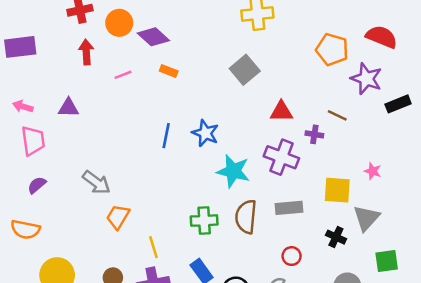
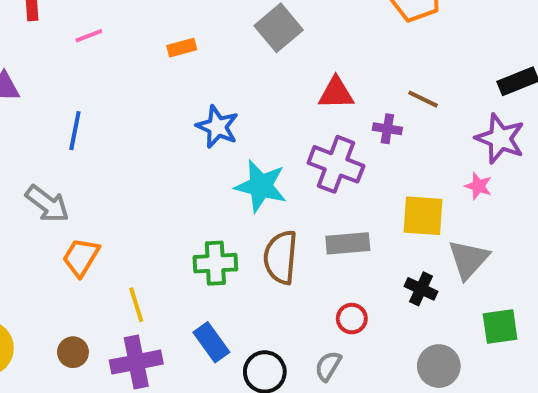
orange rectangle: (169, 71) -> (182, 48), moved, turned -36
purple star: (366, 79) -> (500, 139), moved
blue line: (166, 136) -> (75, 131), moved

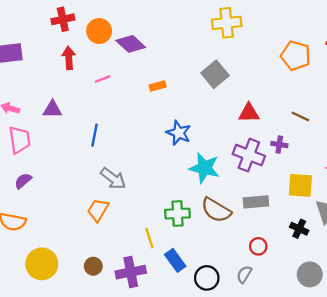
purple cross: (387, 129) -> (279, 145), moved
gray arrow: (47, 204) -> (113, 178), moved
brown semicircle: (281, 257) -> (216, 210), turned -64
yellow line: (136, 305) -> (149, 238), moved

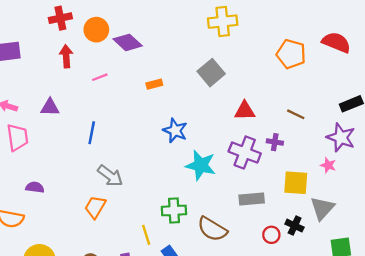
purple semicircle: (23, 181) -> (35, 187), moved, turned 48
brown semicircle: (216, 210) -> (212, 229), moved
red circle: (258, 246) -> (271, 235), moved

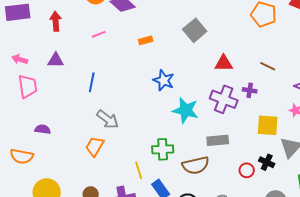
red arrow: (66, 56) -> (56, 21), moved
gray rectangle: (252, 199) -> (218, 140), moved
brown semicircle: (212, 229) -> (196, 165), turned -44

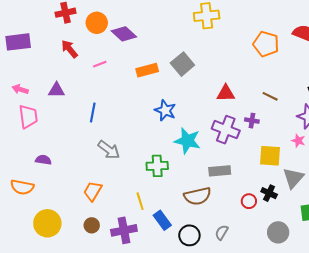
red arrow: (56, 21) -> (70, 49), moved, turned -36
gray square: (195, 30) -> (182, 64), moved
orange rectangle: (146, 40) -> (147, 70), size x1.5
orange trapezoid: (95, 146) -> (93, 191), moved
green cross: (163, 149) -> (157, 166), moved

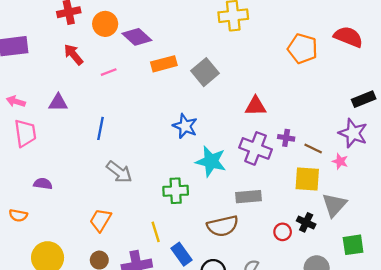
orange rectangle: (147, 70) -> (164, 64), moved
brown line: (270, 96) -> (313, 148), moved
orange semicircle: (22, 187) -> (18, 215), size x0.7

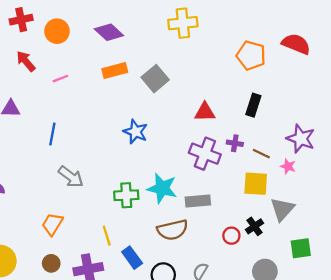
purple diamond: (137, 37) -> (109, 32), moved
black rectangle: (364, 99) -> (253, 105), moved, turned -50
cyan star: (211, 161) -> (162, 188), moved
black cross: (306, 222) -> (255, 226), turned 30

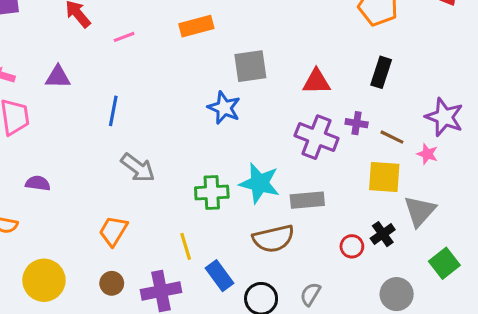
gray square: (155, 79) -> (250, 66), moved, turned 32
green square: (301, 248) -> (444, 263), turned -30

